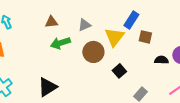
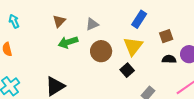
brown triangle: (51, 22) -> (59, 21), turned -40
yellow triangle: (114, 37) -> (133, 46), moved
brown square: (145, 37) -> (166, 36), moved, turned -32

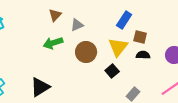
brown triangle: (59, 21) -> (55, 15), moved
brown square: (166, 36) -> (140, 37), moved, turned 32
black semicircle: (169, 59) -> (143, 55), moved

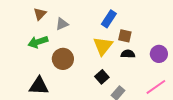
brown circle: (86, 52) -> (63, 59), moved
black square: (112, 71) -> (102, 77), moved
black triangle: (40, 87) -> (39, 86), moved, turned 35

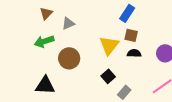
blue rectangle: (109, 19) -> (127, 13), moved

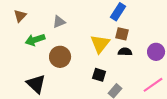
brown triangle: (46, 13) -> (20, 16), moved
black square: (108, 76) -> (99, 75), turned -32
black triangle: (45, 85) -> (36, 84), turned 40

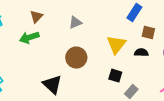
brown square: (122, 34) -> (148, 33), moved
green arrow: (35, 40) -> (29, 38), moved

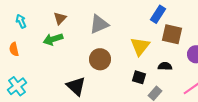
gray triangle: (75, 23) -> (99, 24), size x1.5
brown square: (148, 33) -> (172, 34), size x1.5
black semicircle: (141, 53) -> (165, 66), moved

